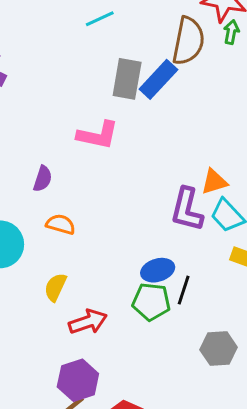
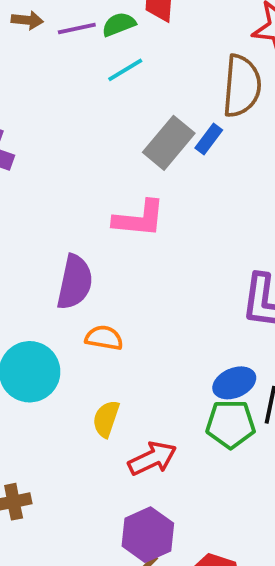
gray rectangle: (127, 79) -> (169, 143), turned 36
blue rectangle: (158, 79) -> (209, 139), size x0.6
purple semicircle: (43, 179) -> (75, 282), size x1.6

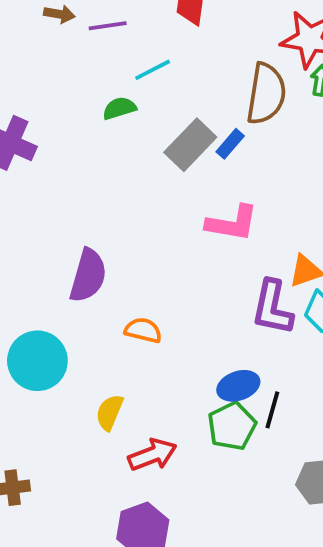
green semicircle: (119, 24) -> (119, 108), moved
pink L-shape: (139, 219) -> (232, 223), moved
orange semicircle: (104, 338) -> (143, 330), moved
green pentagon: (231, 424) -> (232, 426), turned -30

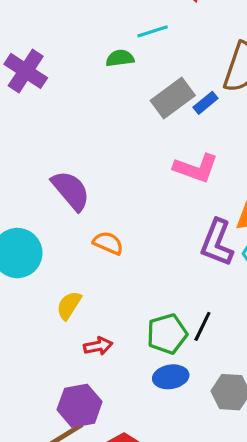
purple semicircle: (88, 276) -> (71, 190), turned -66
blue ellipse: (238, 386) -> (171, 377), moved
red arrow: (152, 455) -> (98, 346), size x0.7

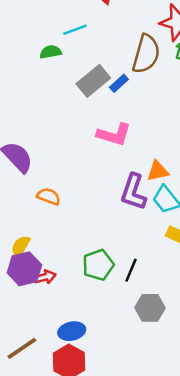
black line: (202, 326) -> (131, 270), moved
blue ellipse: (171, 377) -> (72, 331), moved
purple hexagon: (80, 406) -> (24, 269), moved

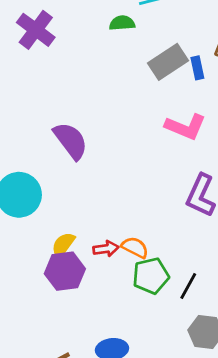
blue rectangle: (119, 83) -> (197, 68), turned -66
orange semicircle: (49, 196) -> (135, 247), moved
red arrow: (45, 277) -> (106, 249), moved

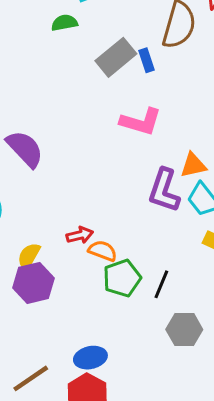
red arrow: (106, 249) -> (80, 235), moved

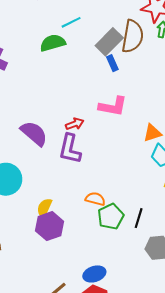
green semicircle: (64, 23) -> (53, 43), size x1.4
gray rectangle: (116, 57) -> (109, 42), moved
purple L-shape: (164, 190) -> (70, 149), moved
red arrow: (80, 235) -> (75, 124), moved

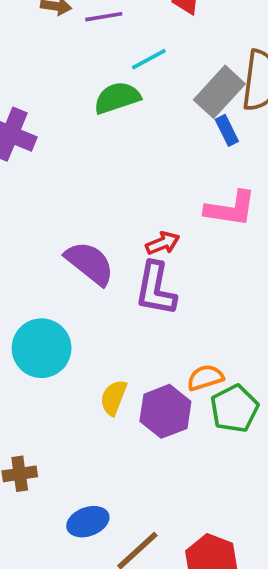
orange semicircle: (95, 199) -> (205, 378), turned -30
purple hexagon: (50, 226) -> (165, 411), moved
blue ellipse: (94, 274) -> (88, 522), moved

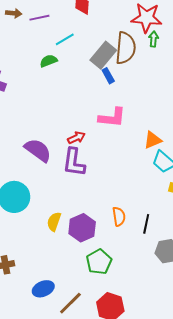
green semicircle: (117, 98) -> (49, 61), size x0.7
orange semicircle: (205, 378) -> (119, 217), moved, turned 102
green pentagon: (234, 409) -> (99, 262), moved

